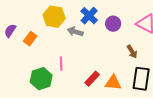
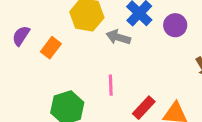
pink line: (61, 64) -> (111, 85), moved

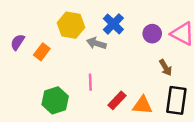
purple circle: (175, 25) -> (152, 34), moved

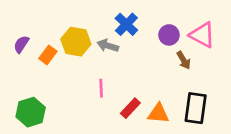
yellow hexagon: (71, 25) -> (76, 42), moved
brown arrow: (166, 68) -> (184, 60), moved
green hexagon: (55, 100) -> (31, 112), moved

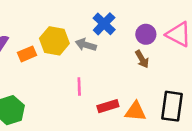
orange rectangle: (48, 55) -> (27, 54), turned 30
brown arrow: (184, 60) -> (142, 59), moved
red rectangle: (130, 108) -> (108, 106), turned 30

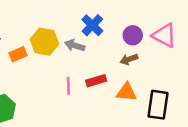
brown arrow: (142, 59) -> (129, 59), turned 102
red rectangle: (108, 106) -> (96, 81), moved
orange triangle: (135, 111) -> (126, 92), moved

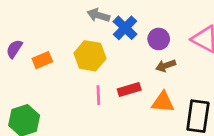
purple circle: (133, 35) -> (159, 39), moved
yellow hexagon: (44, 42) -> (90, 56), moved
gray arrow: (75, 45) -> (98, 15), moved

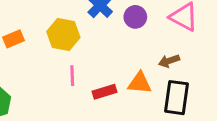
brown arrow: (166, 66) -> (169, 61), moved
red rectangle: (129, 89) -> (104, 92), moved

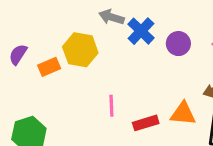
yellow hexagon: (63, 34) -> (80, 50), moved

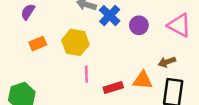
yellow hexagon: (80, 50) -> (75, 42), moved
purple semicircle: (18, 54) -> (28, 12), moved

